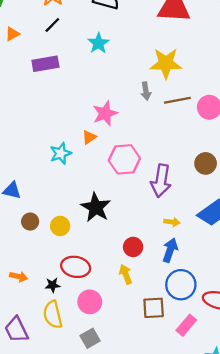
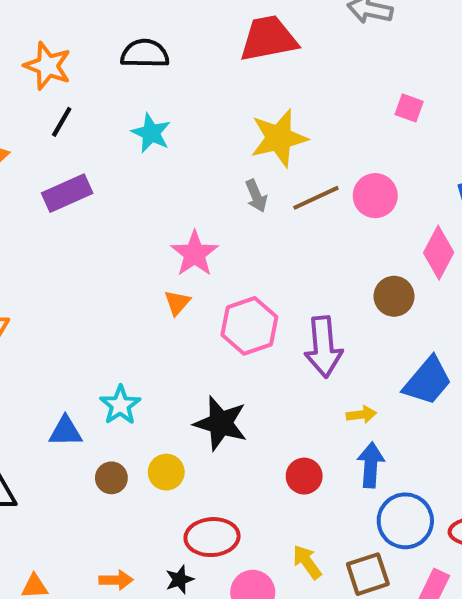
cyan star: (61, 153) -> (120, 405), moved
yellow arrow: (126, 274) -> (307, 562), moved

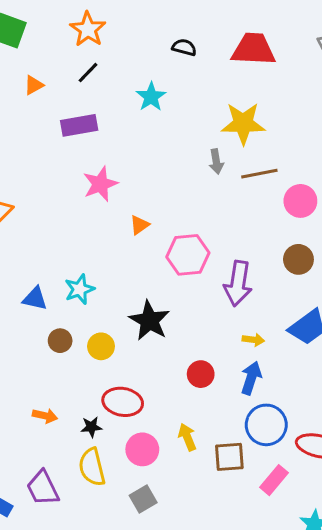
black semicircle: (145, 54) -> (184, 47), moved, size x0.7
pink circle: (375, 196) -> (300, 201), moved
pink star: (195, 254) -> (100, 184), moved

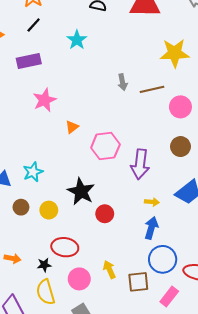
yellow star: (243, 123) -> (175, 53), moved
red circle: (201, 374) -> (105, 214), moved

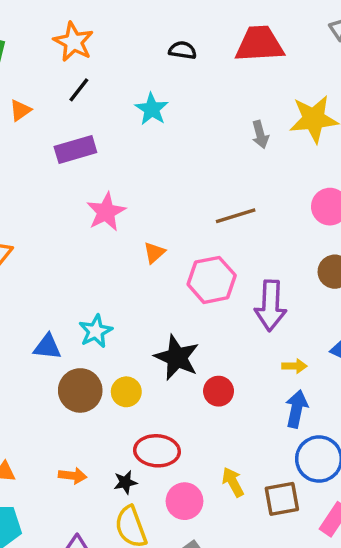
gray arrow: (123, 82) -> (260, 135), moved
brown line: (152, 89) -> (236, 216), moved
brown circle: (21, 207) -> (80, 390), size x1.6

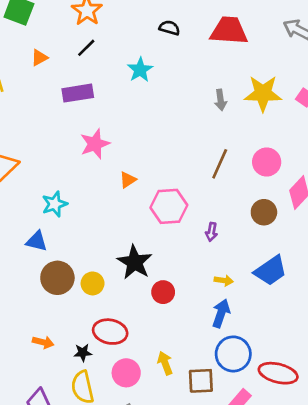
brown line: (236, 216) -> (220, 164), moved, turned -56
purple arrow: (271, 306) -> (211, 232), size x0.5
cyan star: (96, 331) -> (55, 204), moved

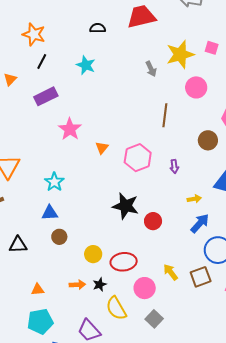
pink circle: (267, 162) -> (196, 87), moved
brown circle: (57, 278) -> (59, 237), moved, size x0.6
yellow circle: (93, 283) -> (93, 254), moved
blue arrow: (221, 313) -> (200, 223), turned 40
black star: (83, 353) -> (100, 284), moved

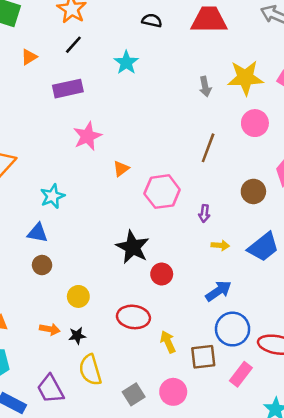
yellow arrow: (194, 199) -> (220, 245), moved
red ellipse: (124, 262) -> (133, 317), moved
pink circle: (145, 288) -> (173, 392), moved

